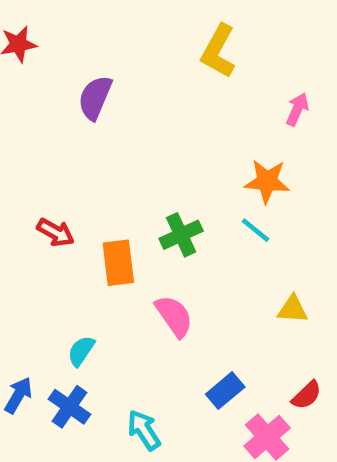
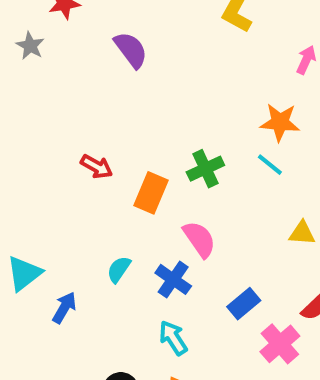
purple semicircle: (95, 98) -> (131, 50), turned 120
orange rectangle: (118, 263) -> (151, 193), turned 30
blue cross: (69, 407) -> (173, 279), moved

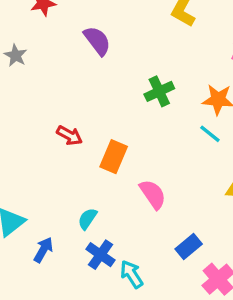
gray star: (30, 46) -> (16, 55), moved
green cross: (205, 169) -> (159, 91), moved
blue cross: (173, 279) -> (100, 255), moved

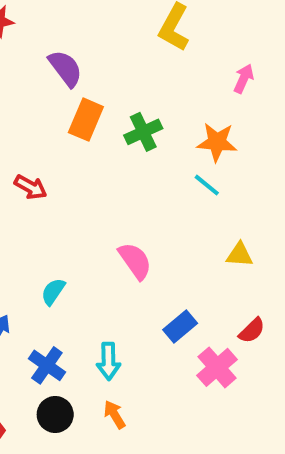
orange rectangle: (114, 157) -> (86, 120), moved
blue cross: (100, 255) -> (47, 365), moved
cyan arrow: (132, 274) -> (108, 361), turned -148

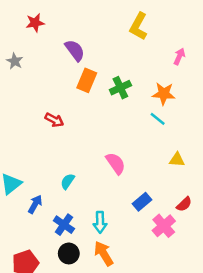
orange arrow: (115, 415) -> (104, 253), size x1.5

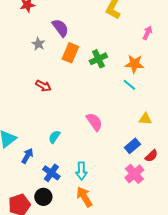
gray star: (15, 61) -> (38, 44), moved
blue rectangle: (142, 202) -> (132, 146), moved
black circle: (69, 253) -> (43, 197), moved

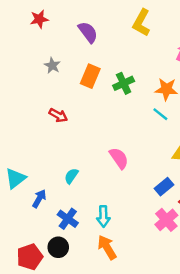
purple semicircle: (60, 28) -> (88, 32), moved

